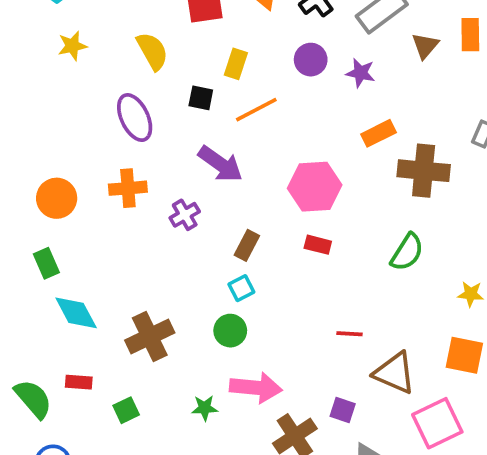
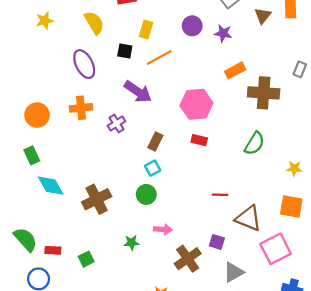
red rectangle: (79, 382) -> (53, 250), moved
pink arrow: (256, 388) -> (163, 229), size x0.6
green square: (126, 410) -> (86, 259), moved

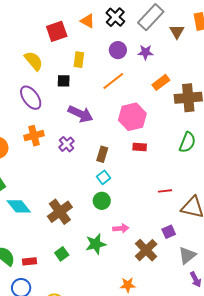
orange line: (159, 57) -> (113, 81), moved
purple square: (217, 242) -> (169, 232), turned -32
green star: (131, 243) -> (96, 244), size x1.5
green square: (86, 259) -> (62, 254), moved

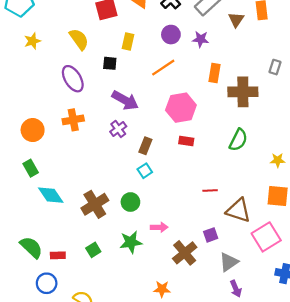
orange rectangle: (161, 82) -> (215, 73), turned -48
purple cross: (67, 144) -> (118, 129), moved
green circle: (102, 201) -> (130, 202), moved

